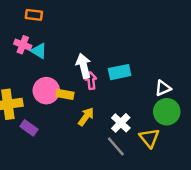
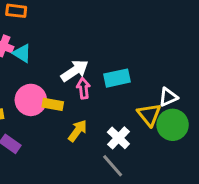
white arrow: (84, 66) -> (75, 71), turned 70
yellow triangle: (149, 138) -> (149, 115), moved

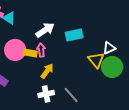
pink arrow: (83, 88) -> (41, 50), moved
white cross: (118, 138) -> (46, 94), moved, turned 35

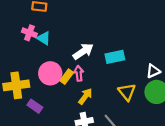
yellow rectangle: (30, 53) -> (67, 77), turned -64
yellow triangle: (96, 60) -> (127, 92), moved

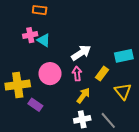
pink cross: (29, 33) -> (30, 35), turned -32
cyan rectangle: (115, 57) -> (124, 56), moved
yellow rectangle: (67, 77) -> (102, 74), moved

